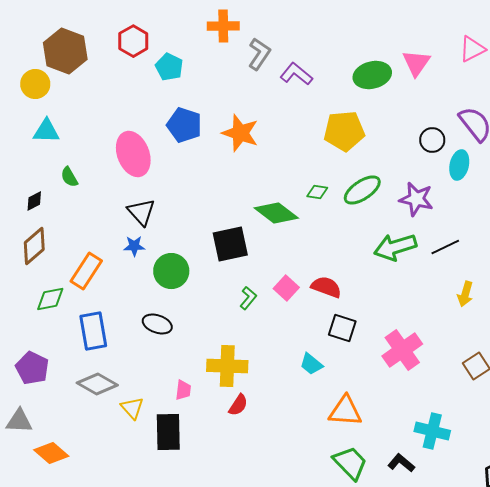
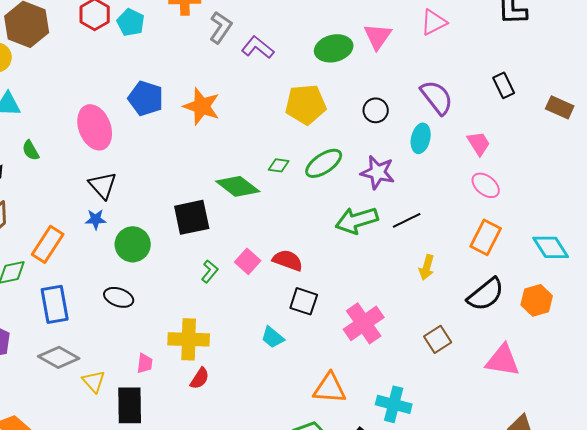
cyan pentagon: (169, 67) -> (131, 22), moved
black circle: (432, 140) -> (376, 110), moved
orange triangle: (345, 411) -> (330, 388), moved

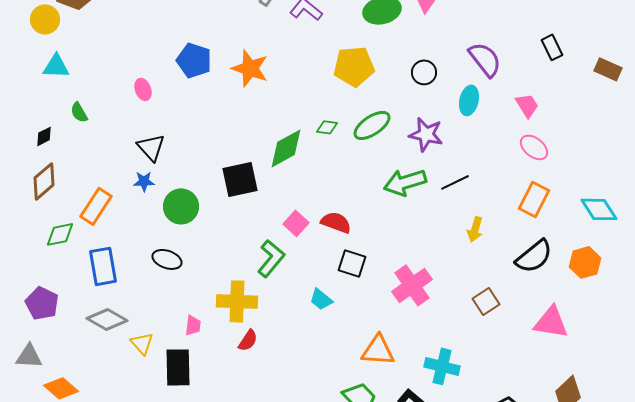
pink ellipse: (95, 127) -> (143, 89), size x0.5
green diamond: (238, 186) -> (286, 148), turned -66
green L-shape: (210, 271) -> (271, 258), moved, size x1.6

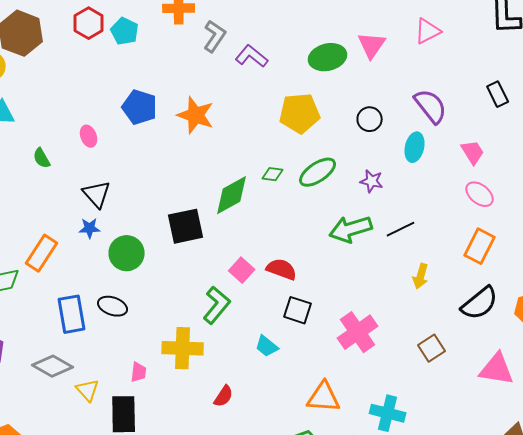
green semicircle: (79, 112) -> (42, 158), moved
purple star: (426, 134) -> (372, 181), size x0.7
blue rectangle: (103, 266) -> (72, 314), moved
red semicircle: (248, 340) -> (224, 396), moved

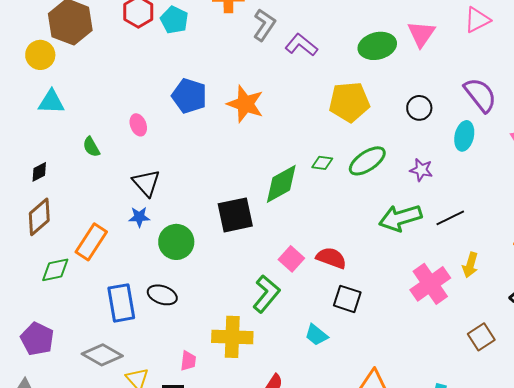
pink cross: (358, 332) -> (430, 284), moved

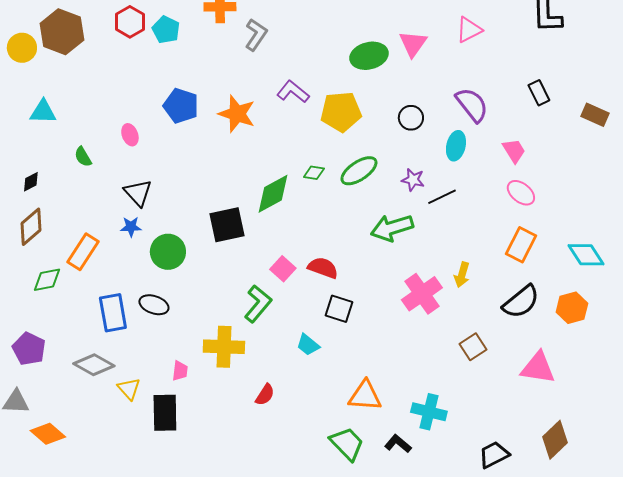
purple L-shape: (301, 45) -> (293, 92), moved
yellow circle: (40, 55) -> (22, 48), moved
black line: (450, 218) -> (442, 197), moved

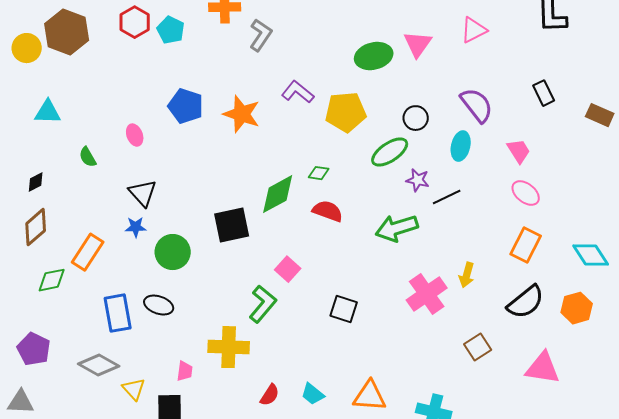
green ellipse: (359, 171) -> (390, 152), moved
red semicircle: (323, 268) -> (328, 211), moved
cyan trapezoid: (308, 345) -> (313, 394), moved

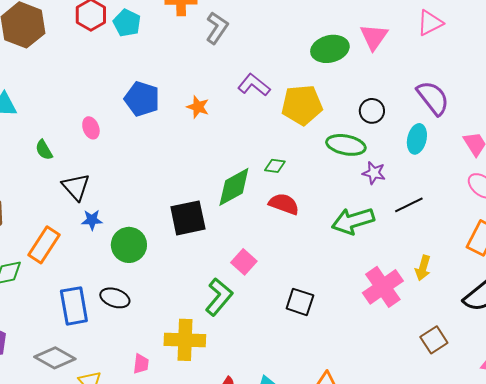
orange star: (242, 114) -> (198, 107), size x0.6
green ellipse: (390, 152) -> (346, 145), turned 45
black triangle: (143, 193) -> (76, 187), moved
black line: (447, 197) -> (409, 205), moved

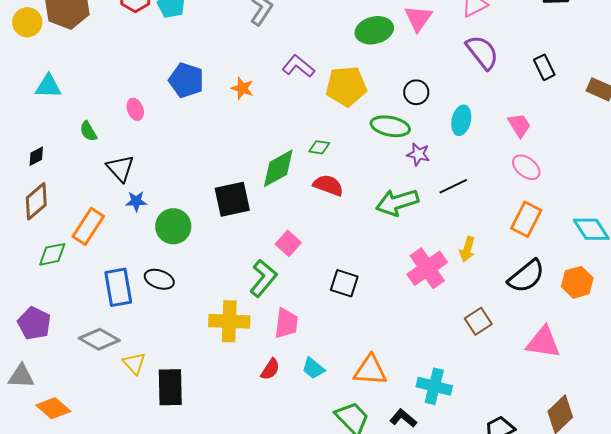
purple semicircle: (433, 98) -> (482, 52), moved
pink trapezoid: (141, 364) -> (286, 323), moved, size x1.5

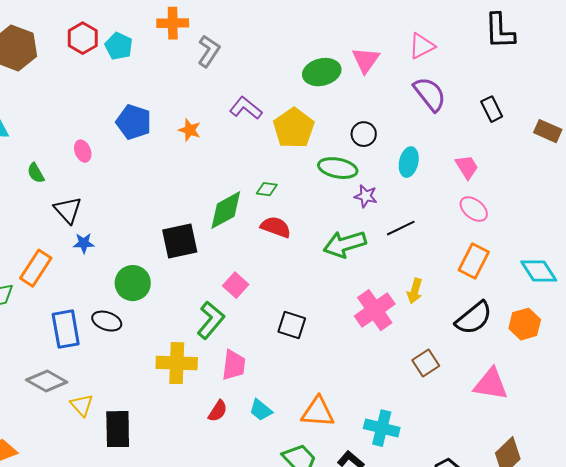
yellow pentagon: (346, 86) -> (294, 128), turned -30
green circle: (173, 226) -> (133, 283), moved

